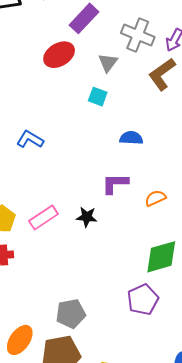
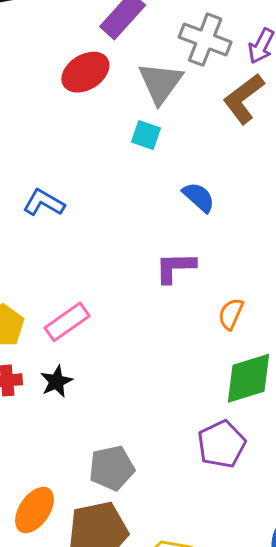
gray triangle: (108, 63) -> (160, 83), size x1.5
blue semicircle: (131, 138) -> (199, 197), turned 40
orange semicircle: (155, 198) -> (231, 314), moved, turned -40
black star: (87, 217) -> (56, 381), moved, turned -30

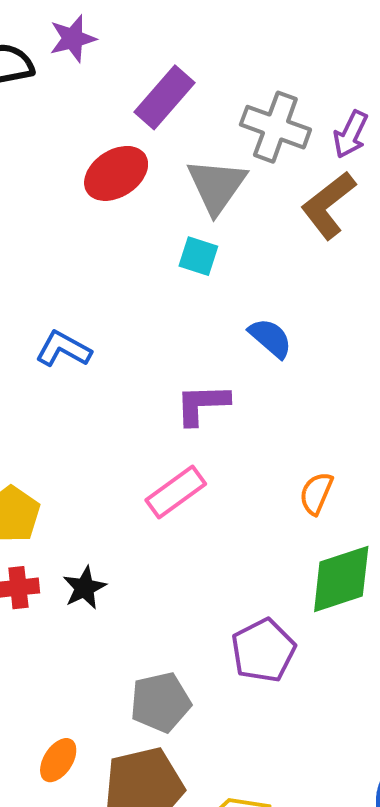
purple L-shape: (175, 267) -> (202, 404), moved
pink rectangle: (67, 322) -> (176, 492), moved
purple pentagon: (222, 444) -> (263, 650), moved
orange ellipse: (35, 510) -> (58, 760), size x0.7

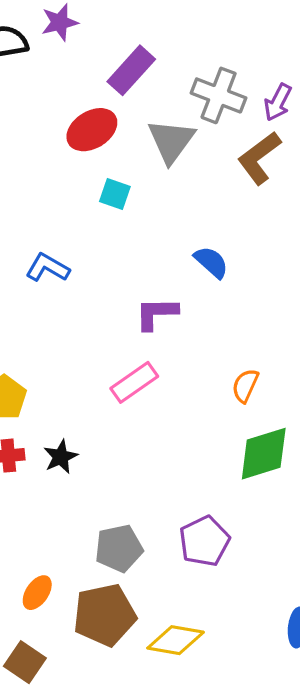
cyan square: (198, 256) -> (115, 194), moved
purple pentagon: (263, 650) -> (204, 541), moved

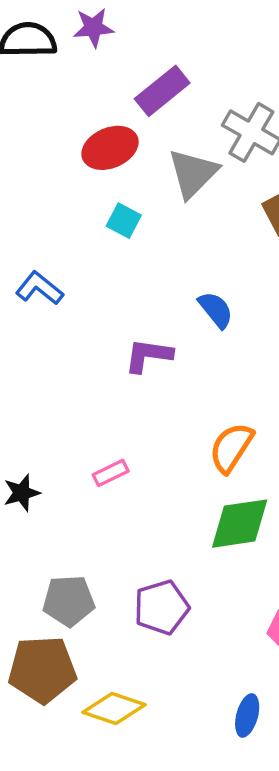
pink rectangle: (134, 382) -> (111, 473), moved, size x0.7
orange semicircle: (245, 386) -> (231, 448), size x1.4

